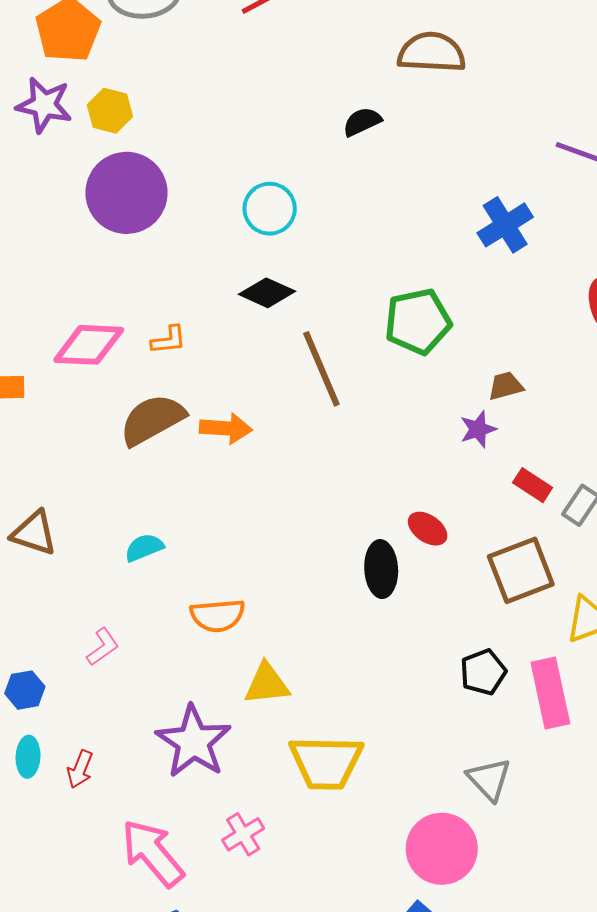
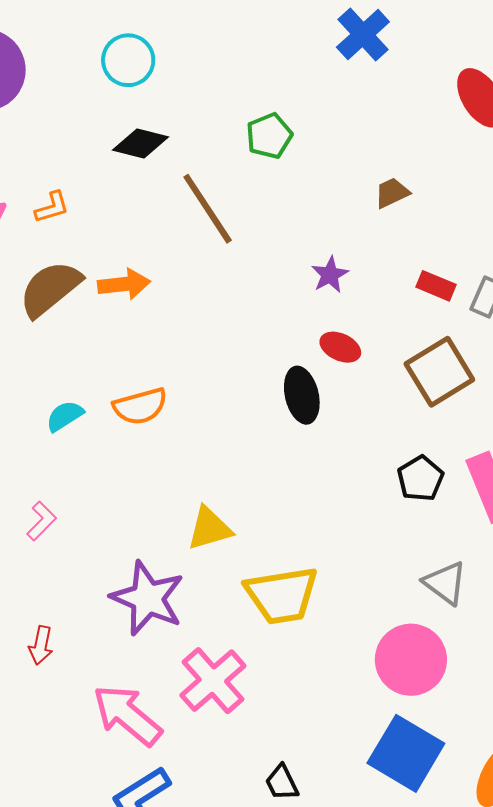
green pentagon: (418, 321) -> (269, 136), moved, size x0.7
purple star: (478, 429) -> (330, 275), moved
orange semicircle: (218, 615) -> (140, 406), moved
pink cross: (243, 834) -> (213, 681), size x1.6

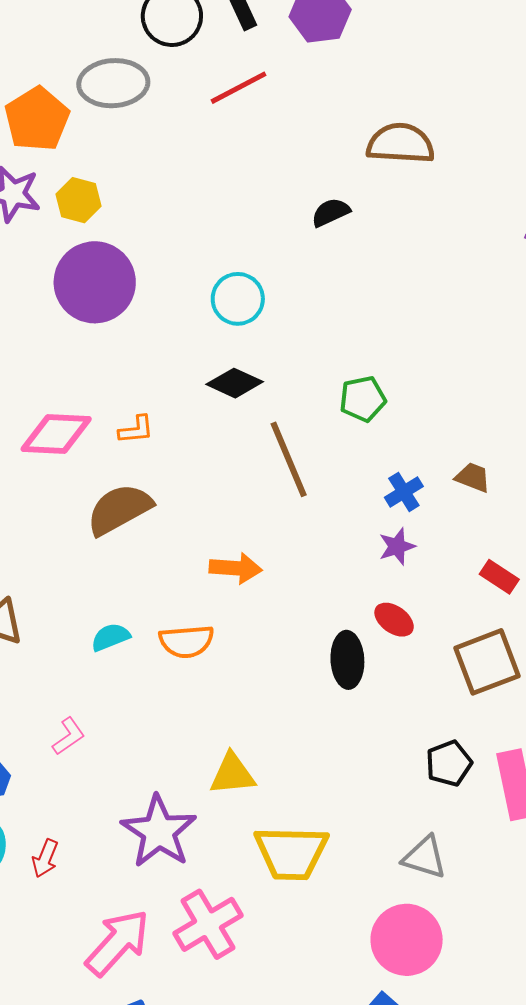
blue cross: (363, 35) -> (404, 492), moved, size x0.7
brown trapezoid: (392, 193) -> (473, 477), turned 36
orange arrow: (124, 284) -> (236, 568), moved
gray triangle: (445, 583) -> (425, 857), moved, turned -30
pink arrow: (127, 715) -> (118, 943), turned 82

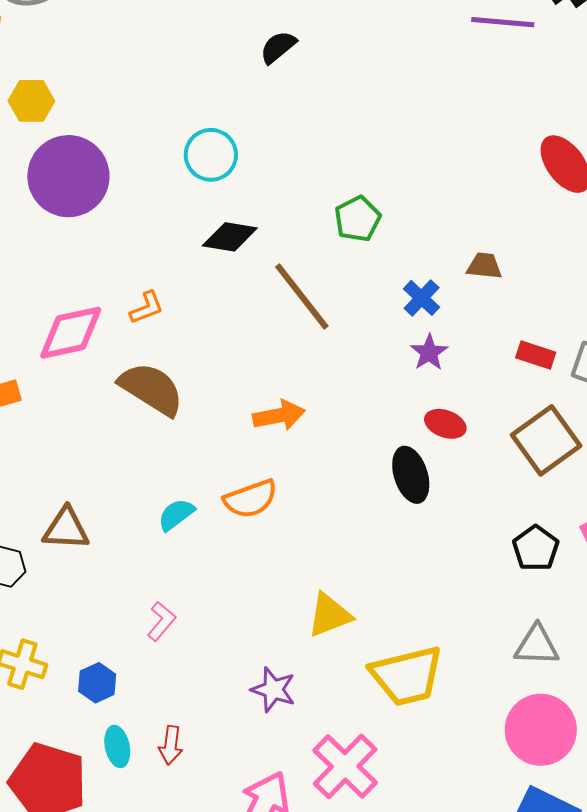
brown semicircle: (119, 509) -> (151, 389), turned 76
purple star: (159, 831) -> (273, 690), size x0.6

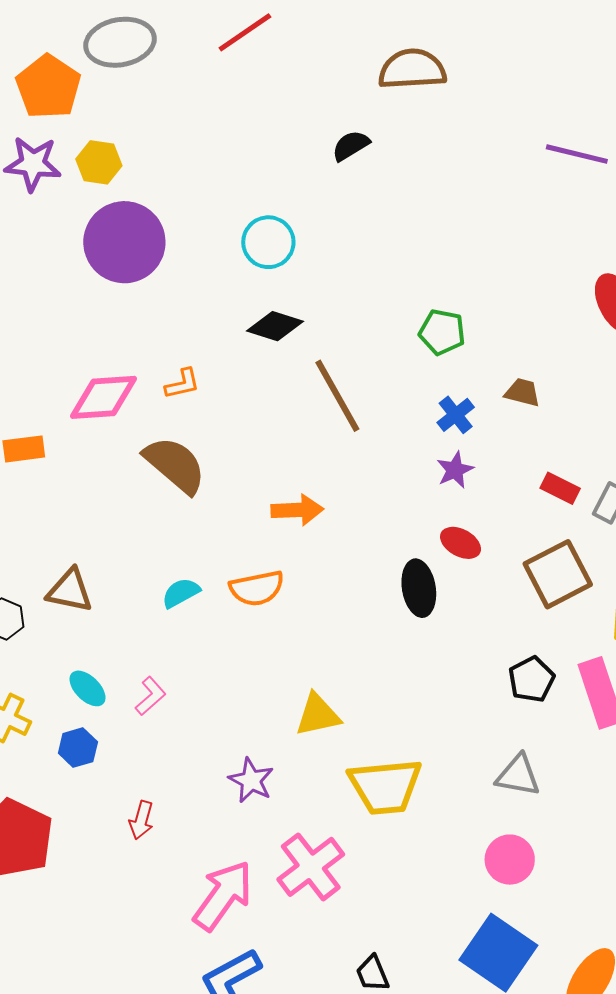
green pentagon: (358, 219) -> (442, 332), moved, turned 30
pink circle: (541, 730) -> (510, 860), size x0.7
cyan ellipse: (117, 746) -> (88, 688), moved, turned -42

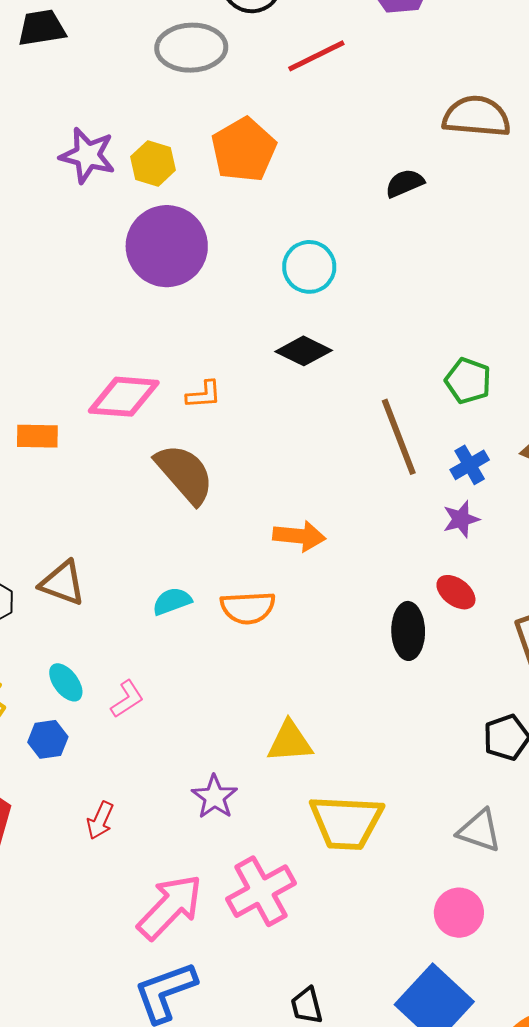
orange pentagon: (48, 87) -> (244, 150), moved
brown line: (337, 396) -> (399, 437), moved

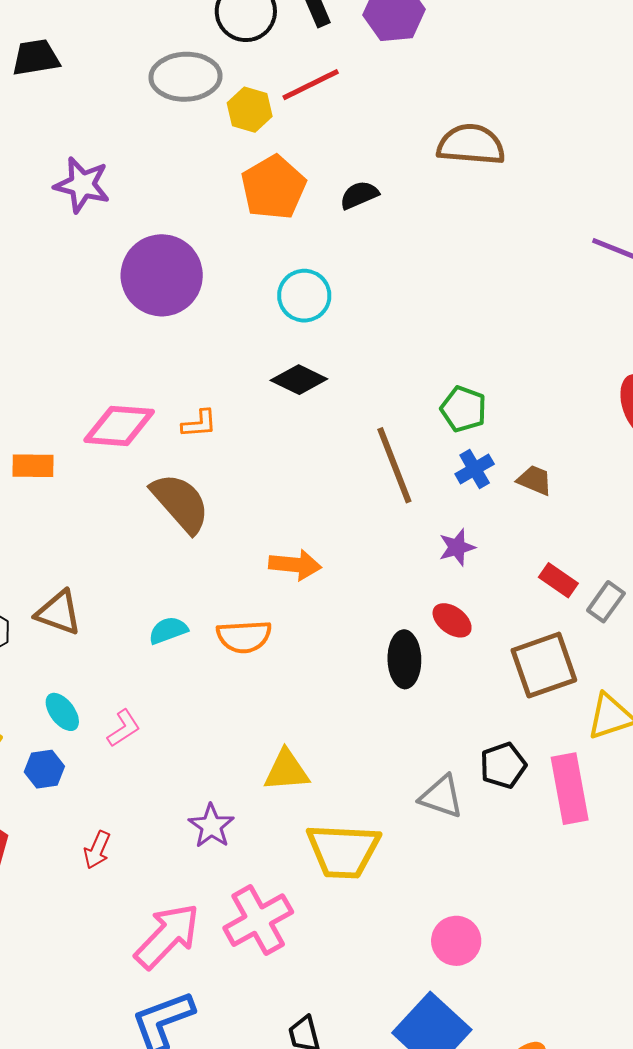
orange pentagon: (244, 150) -> (273, 188), moved
yellow hexagon: (153, 163) -> (250, 110), moved
black semicircle: (405, 183) -> (359, 195), moved
blue cross: (470, 465) -> (475, 469), moved
gray triangle: (479, 831) -> (441, 797), moved

